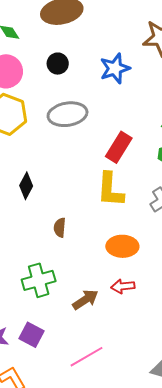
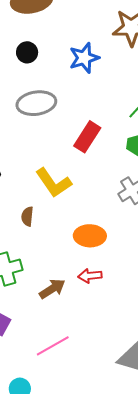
yellow L-shape: (110, 190) -> (53, 183), moved, turned -39

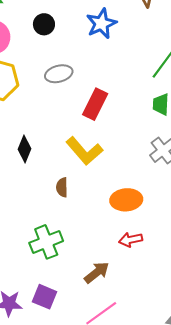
gray ellipse: (36, 103) -> (59, 74), size x0.7
red rectangle: (87, 137) -> (95, 104), moved
brown arrow: (52, 289) -> (97, 272), moved

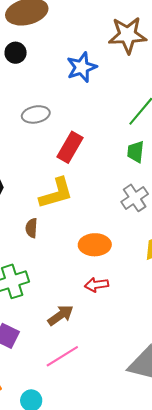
black circle: (44, 24) -> (16, 53), moved
yellow L-shape: (84, 151) -> (56, 193), turned -69

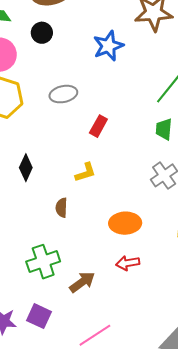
red rectangle: (70, 147) -> (98, 126), size x0.7
yellow L-shape: (56, 193) -> (85, 172), size x0.6
brown arrow: (60, 315) -> (82, 282), moved

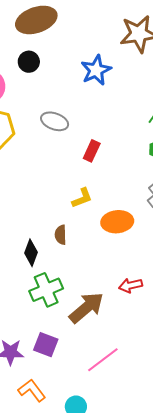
gray ellipse: (63, 94) -> (55, 121), turned 36
black diamond: (26, 168) -> (31, 253), moved
orange ellipse: (125, 223) -> (117, 222), moved
brown arrow: (82, 282) -> (86, 308), size x1.4

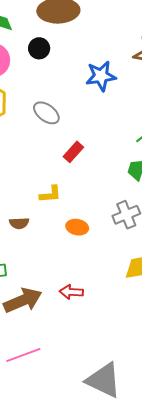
orange ellipse: (117, 222) -> (77, 227), size x0.7
brown semicircle: (61, 235) -> (19, 223), turned -108

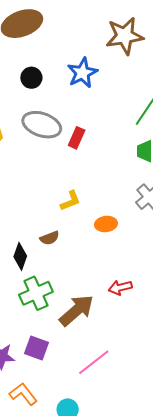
black circle: (39, 48) -> (31, 78), moved
gray ellipse: (46, 113) -> (42, 125), size x1.4
red rectangle: (73, 152) -> (77, 138), moved

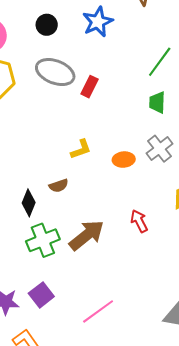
orange ellipse: (106, 224) -> (124, 160), moved
red arrow: (120, 287) -> (139, 221), moved, turned 75
brown arrow: (77, 310) -> (87, 235), moved
purple square: (36, 348) -> (41, 295), turned 30

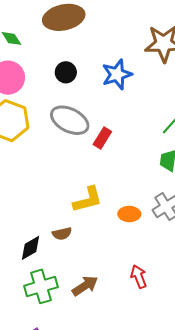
yellow L-shape: (81, 149) -> (88, 200), size x1.4
black diamond: (29, 203) -> (31, 248), turned 32
brown arrow: (87, 235) -> (85, 286), size x0.7

